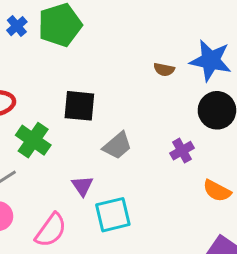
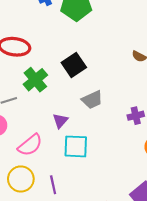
black square: (79, 106) -> (74, 65), turned 35

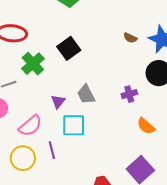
gray trapezoid: (92, 100) -> (86, 94), moved, turned 90
purple line: (53, 185) -> (52, 150), moved

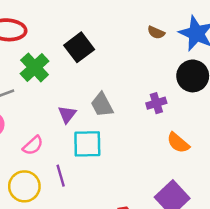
pink semicircle: (30, 126) -> (33, 145), size x0.7

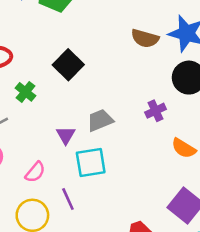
brown semicircle: (156, 32) -> (145, 38), size x1.5
green cross: (35, 67) -> (25, 92), size x0.7
gray trapezoid: (102, 105) -> (100, 120), turned 104

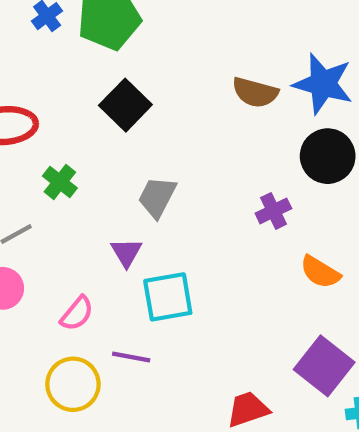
black square: (68, 65) -> (125, 105), moved
gray trapezoid: (100, 120) -> (157, 197), moved, turned -40
purple line: (68, 199) -> (131, 357), turned -55

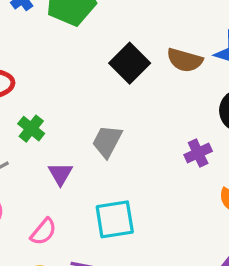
black square: (125, 105) -> (130, 63), moved
purple triangle: (126, 253) -> (60, 174), moved

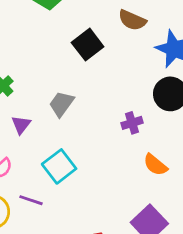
brown semicircle: (185, 60) -> (132, 20), moved
cyan square: (115, 219) -> (59, 166), turned -36

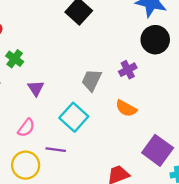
gray trapezoid: (61, 104) -> (92, 80), moved
orange semicircle: (155, 165) -> (126, 108), moved

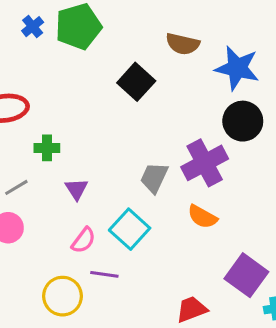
green cross: (15, 59) -> (47, 148), turned -36
purple cross: (128, 70) -> (205, 163), size x1.8
pink semicircle: (26, 128) -> (83, 240), moved

